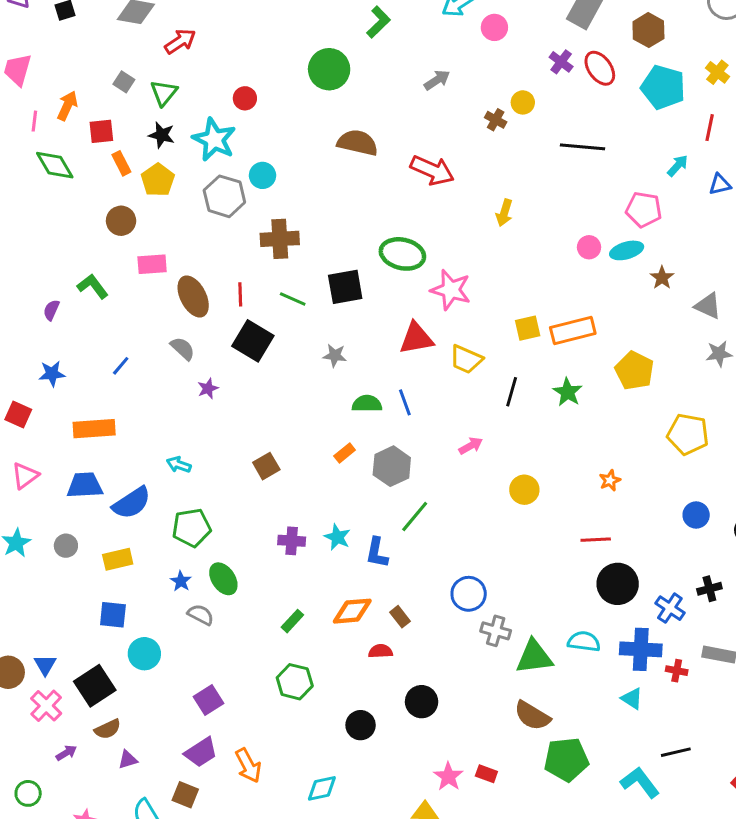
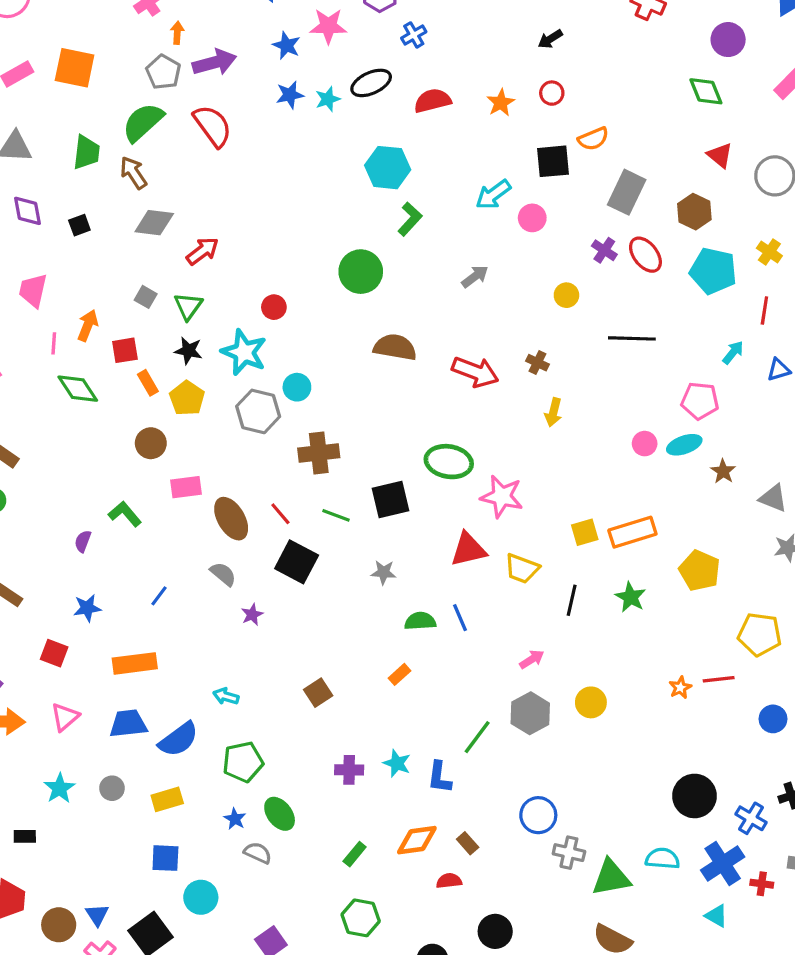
brown cross: (496, 120) -> (537, 363), moved
red line: (240, 294) -> (280, 514), turned -35
gray hexagon: (392, 466) -> (530, 713), moved
red line: (596, 540) -> (719, 679), moved
blue cross: (641, 649) -> (723, 863), turned -33

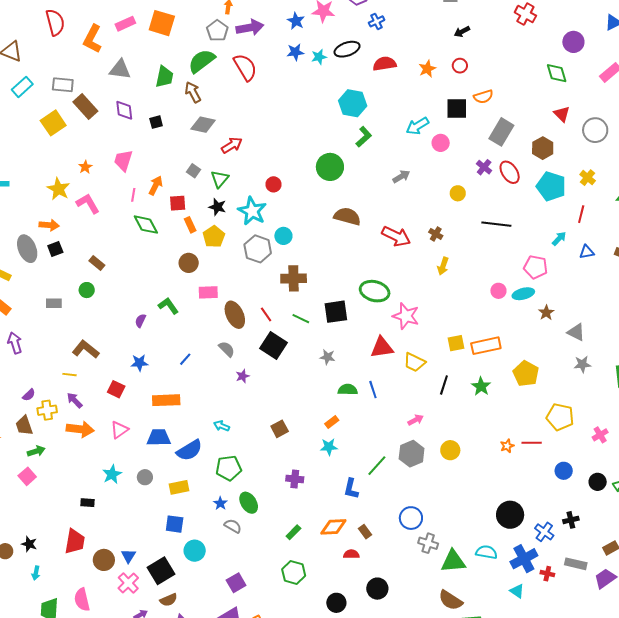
cyan star: (397, 763) -> (329, 447), moved, turned -30

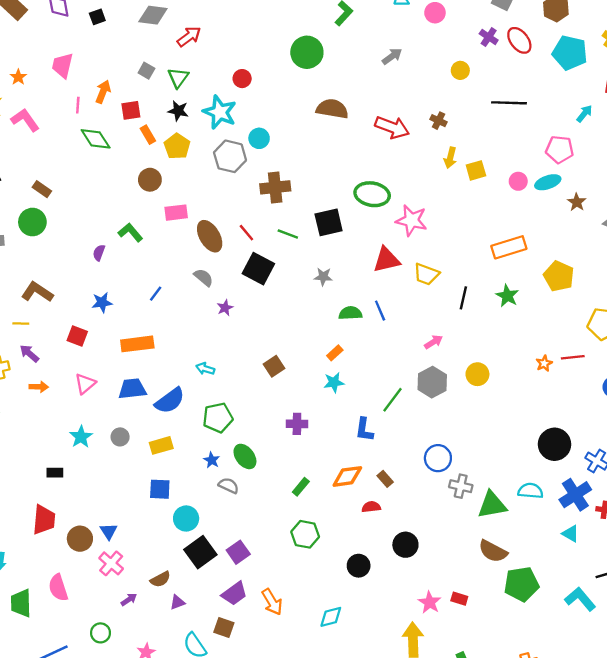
green circle: (87, 290) -> (32, 222), size x1.5
yellow square: (456, 343) -> (476, 170), moved
orange arrow: (80, 429) -> (39, 387), size x0.6
black square: (161, 571) -> (200, 552), moved

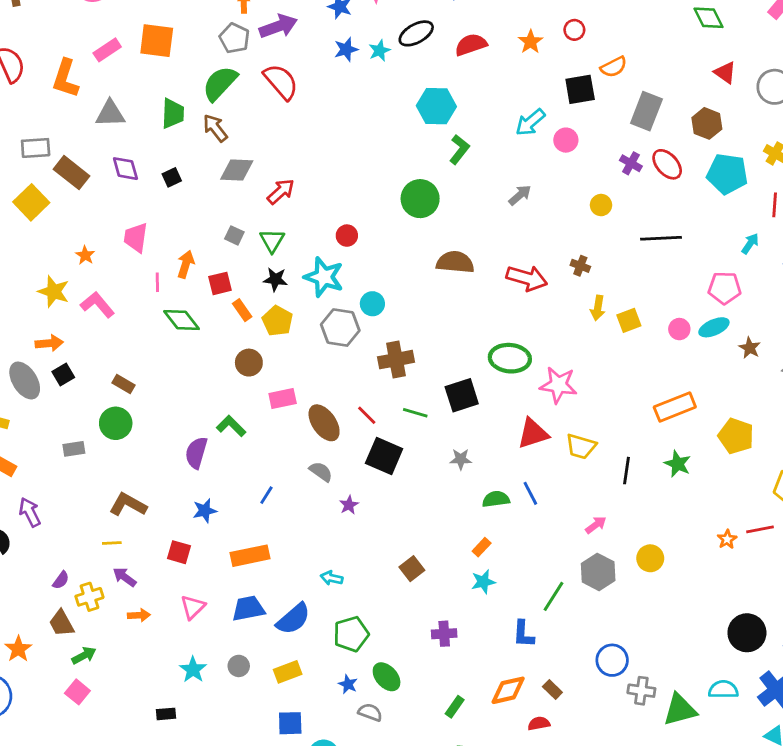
purple semicircle: (99, 253) -> (196, 453), size x1.6

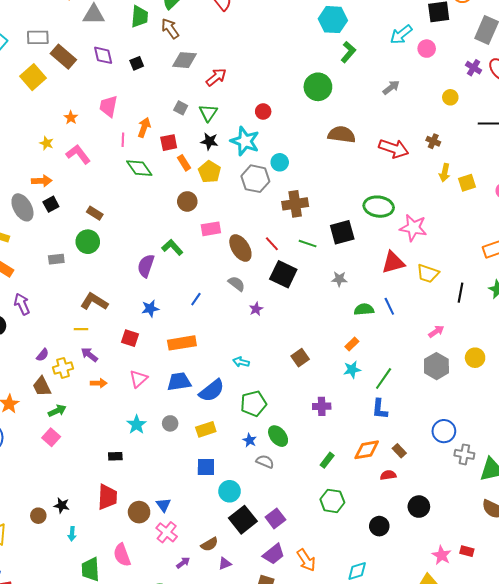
yellow star: (54, 292) -> (47, 143), size x0.6
green line: (553, 596) -> (384, 379), moved

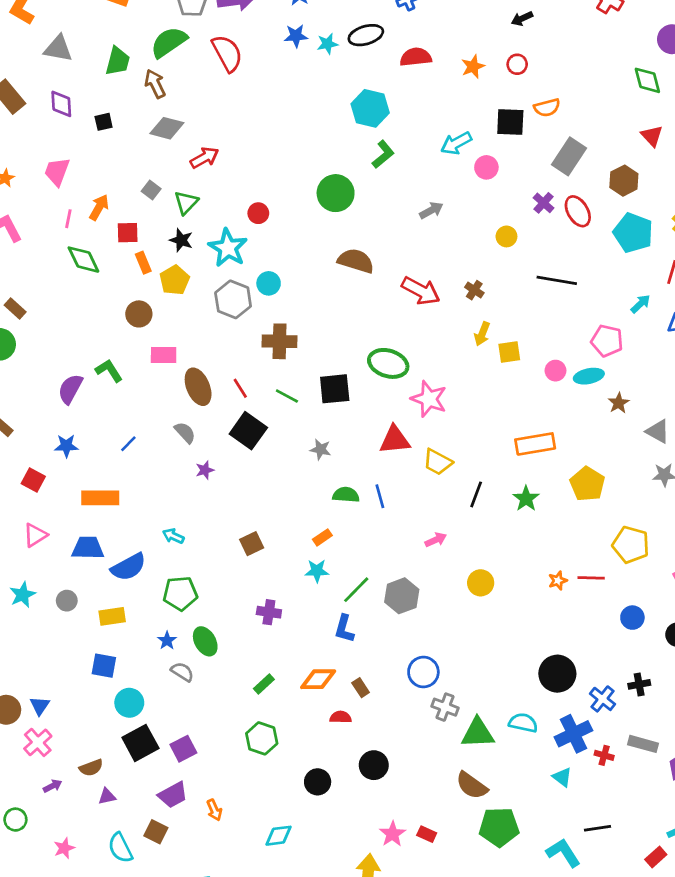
gray hexagon: (436, 366) -> (402, 596), moved
orange arrow: (306, 560) -> (214, 810), size x0.7

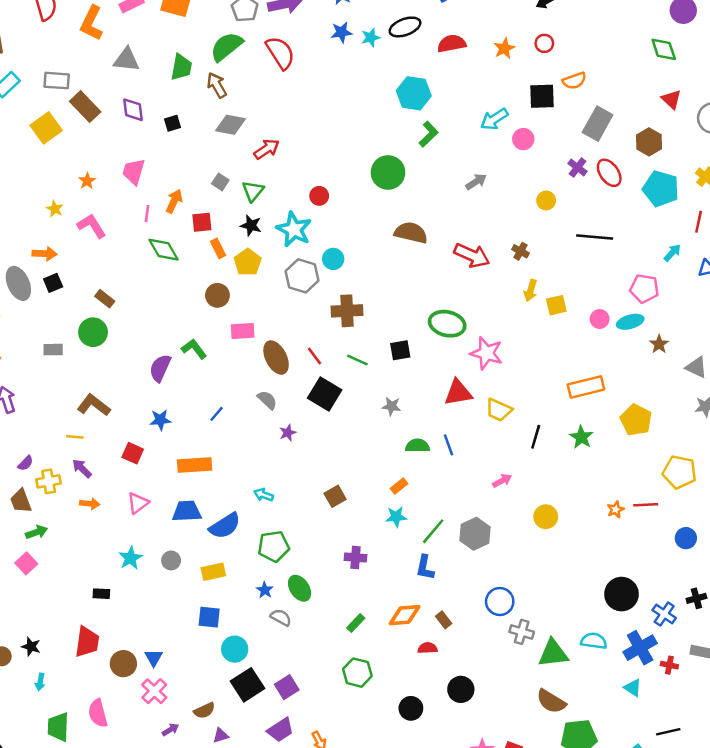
black square: (335, 389) -> (400, 350), size x0.7

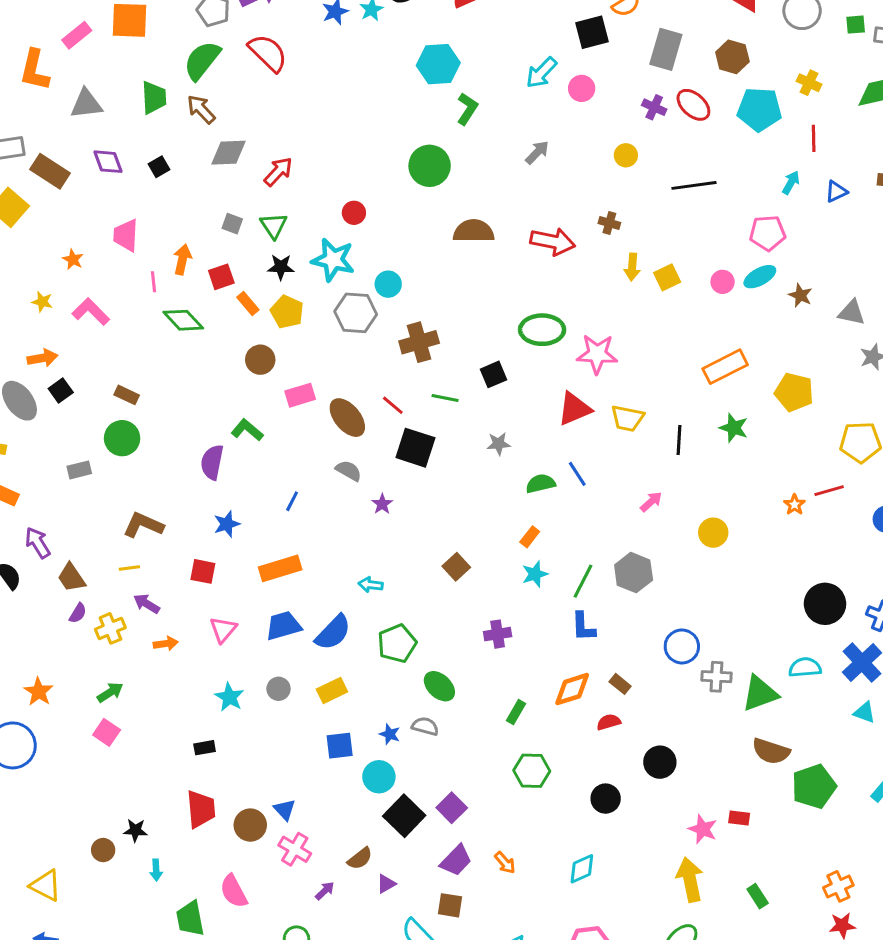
brown trapezoid: (21, 501) -> (71, 578), moved
blue star: (265, 590) -> (390, 734), moved

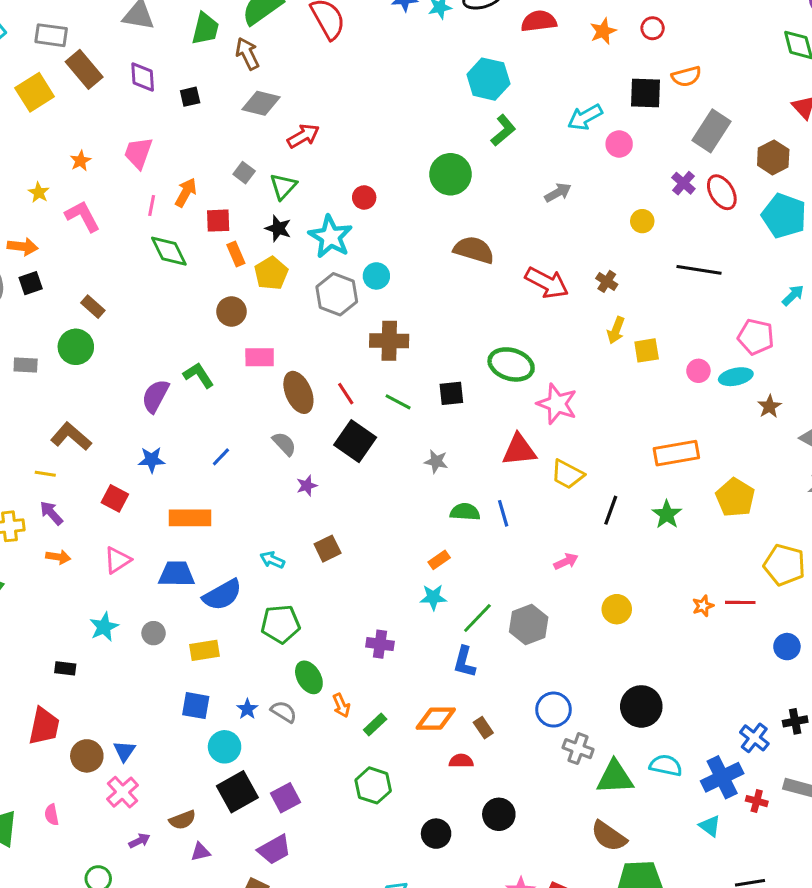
brown square: (456, 567) -> (328, 549), moved
black circle: (825, 604) -> (641, 706), moved
orange arrow: (505, 863) -> (341, 705), moved
pink semicircle: (234, 891) -> (52, 815), size x0.6

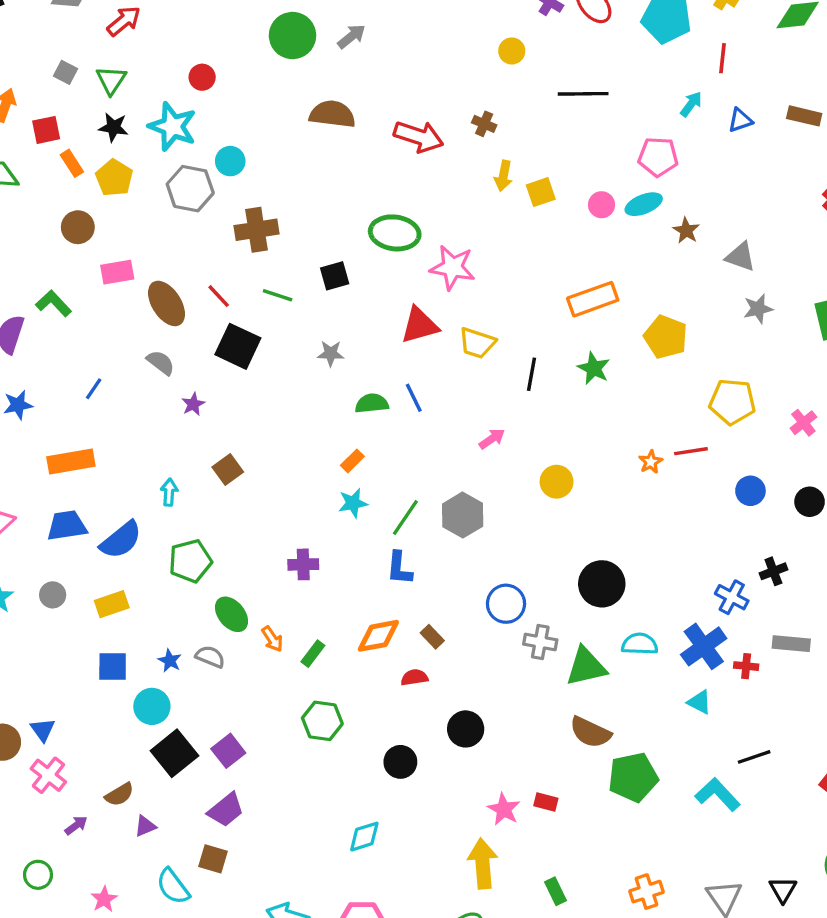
gray arrow: (558, 193) -> (351, 36), moved
cyan arrow: (272, 560) -> (169, 492), turned 80

